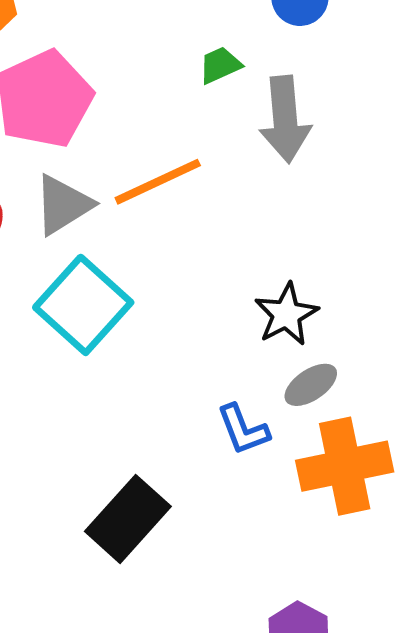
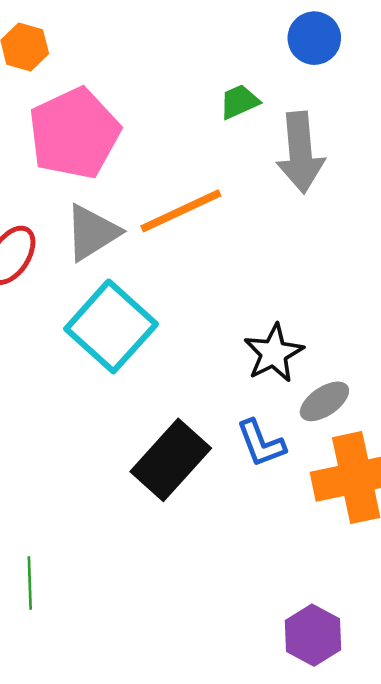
black star: (286, 314) -> (274, 353), moved
black rectangle: (128, 519) -> (171, 460), moved

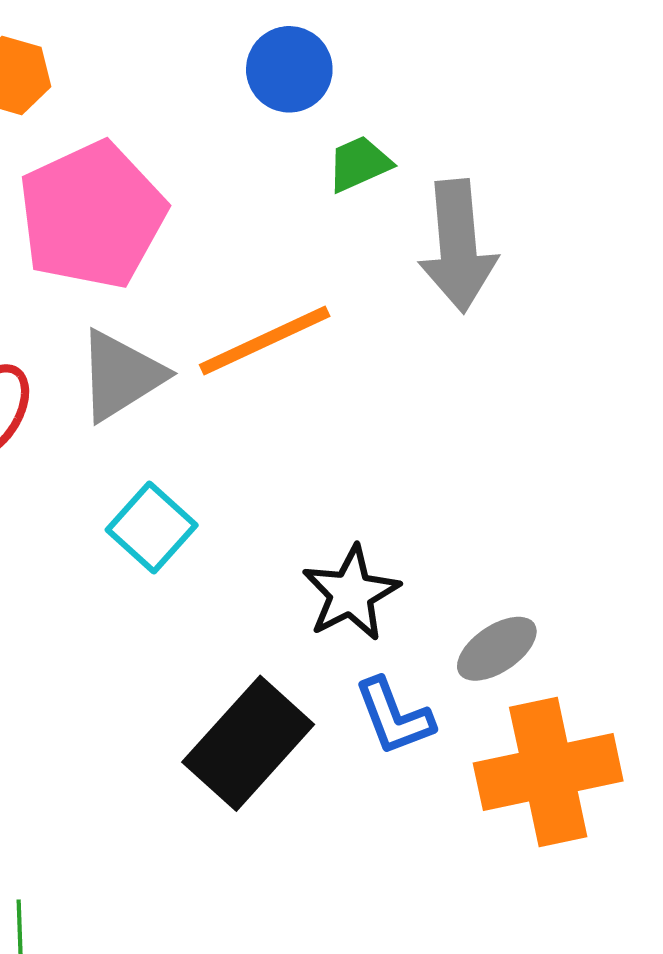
blue circle: (314, 38) -> (289, 69), moved
cyan square: (111, 326) -> (152, 528), size x0.6
black star: (274, 353) -> (351, 593), moved

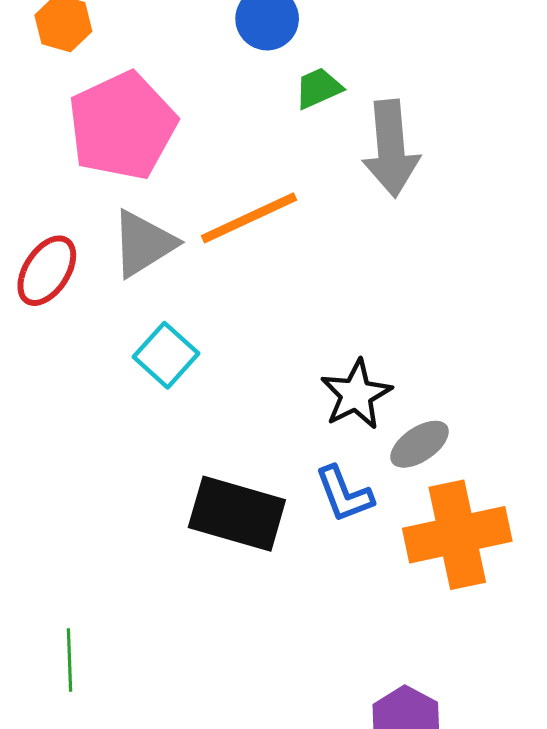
black star: (351, 593) -> (356, 394), moved
black rectangle: (248, 743) -> (237, 514), turned 64

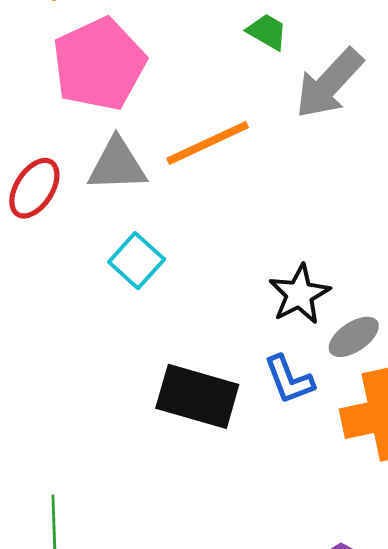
green trapezoid: (318, 88) -> (267, 32), turned 54
gray arrow: (391, 148) -> (329, 83), turned 48
gray triangle: (143, 244) -> (117, 165), turned 30

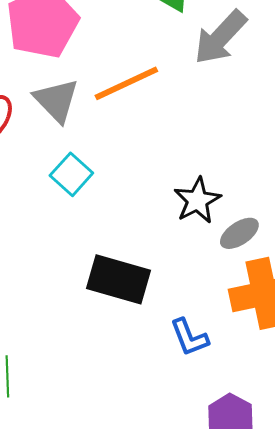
gray triangle: (117, 165) -> (56, 100), turned 48
blue L-shape: (289, 380) -> (189, 337), moved

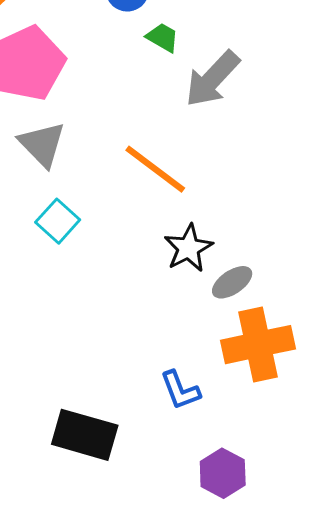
orange line: (126, 83) -> (155, 169), moved, turned 62
black rectangle: (118, 279) -> (85, 435), moved

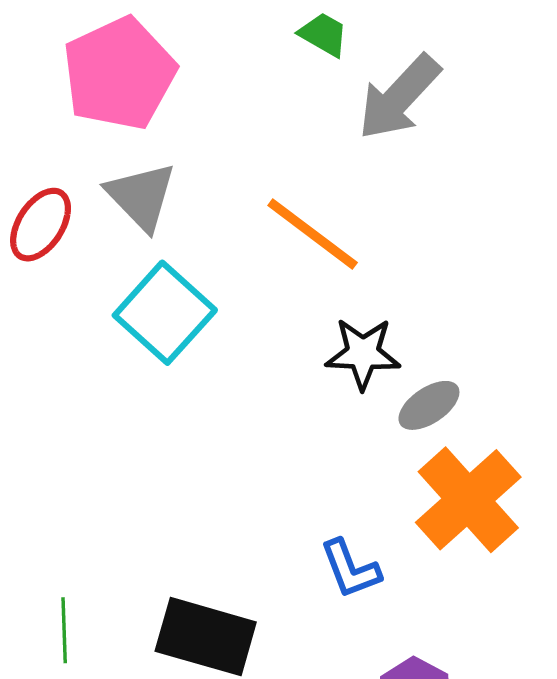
cyan square: (58, 221) -> (165, 313), size x1.5
black star: (188, 248) -> (363, 354), turned 30
orange cross: (258, 345) -> (468, 500), turned -30

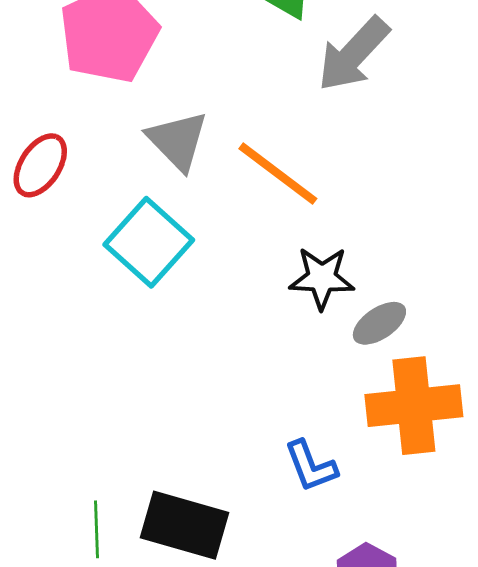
gray triangle: (141, 196) -> (178, 141), moved
orange cross: (468, 500) -> (414, 406), turned 36
green line: (64, 630) -> (97, 529), moved

